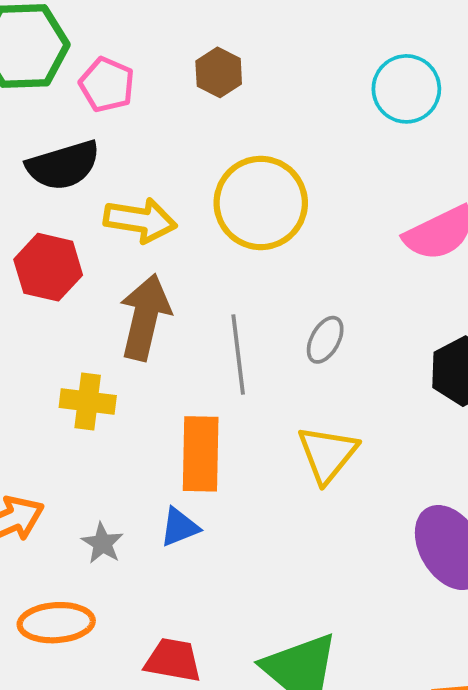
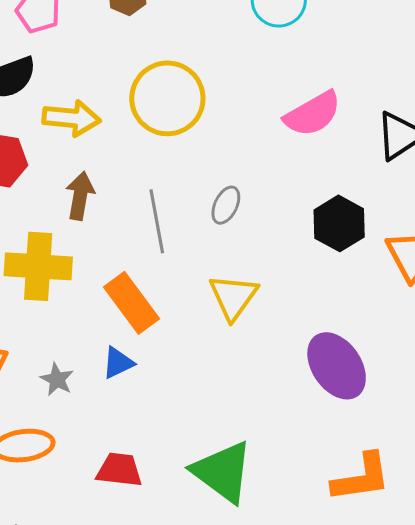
brown arrow: (145, 317) -> (80, 196), size x0.7
yellow cross: (88, 401) -> (38, 266), size x1.5
orange rectangle: (201, 454) -> (131, 303), turned -34

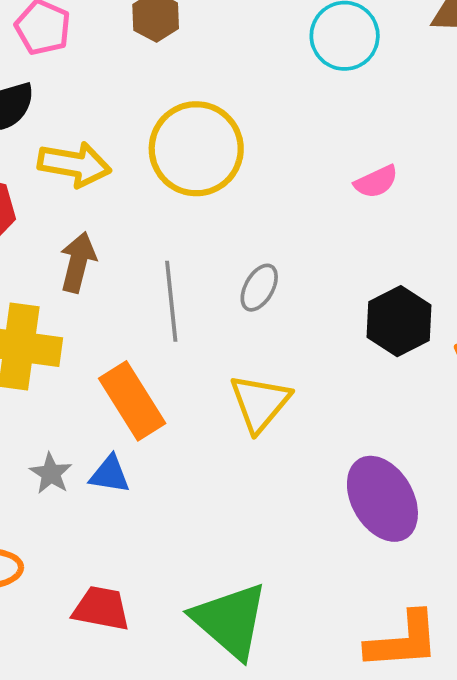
pink semicircle: (313, 114) -> (376, 182), size x0.6
blue triangle: (118, 363) -> (110, 474), turned 30
gray star: (57, 379) -> (51, 474), moved

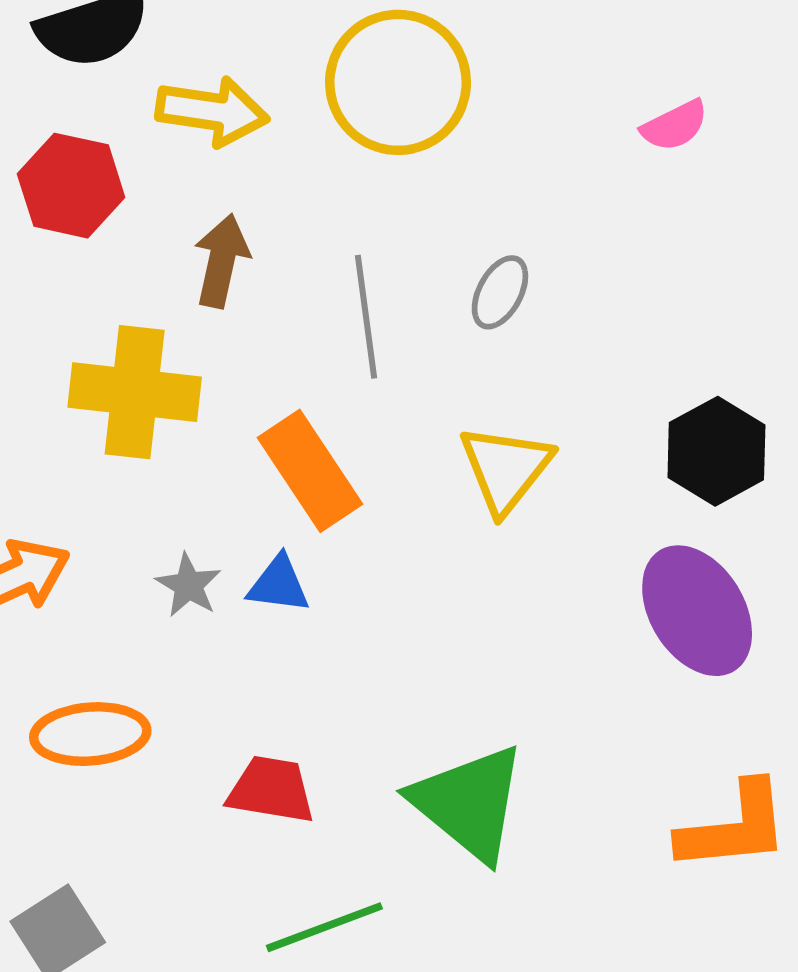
black hexagon: (399, 321) -> (716, 451), moved

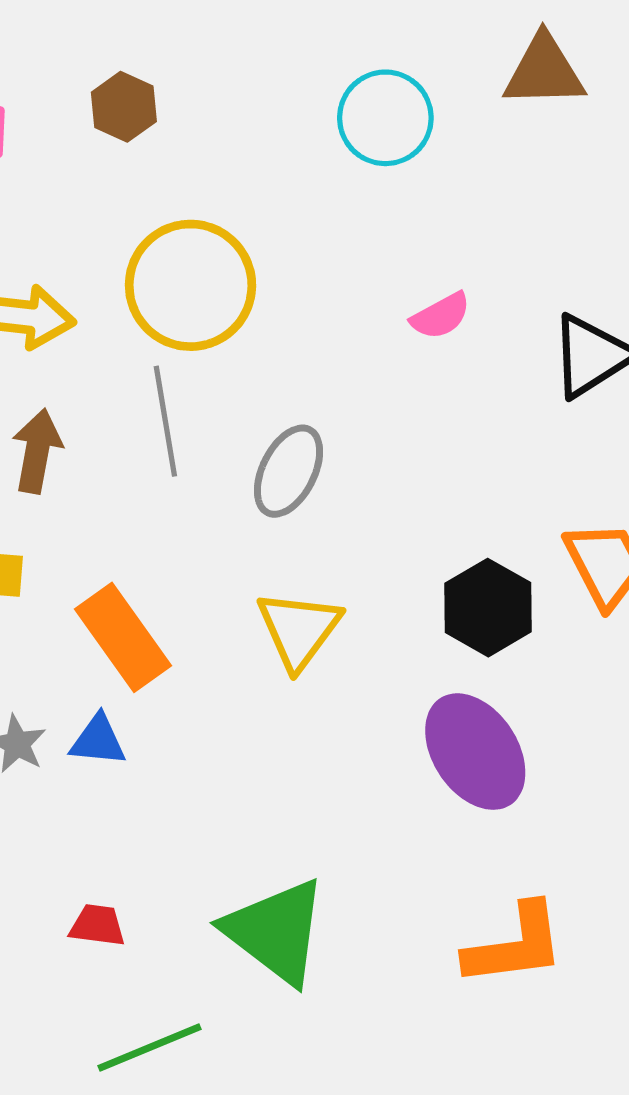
gray ellipse: (500, 292) -> (288, 471), size x1.4
gray line: (366, 317) -> (165, 421), moved
red trapezoid: (271, 790) -> (97, 925), size x0.7

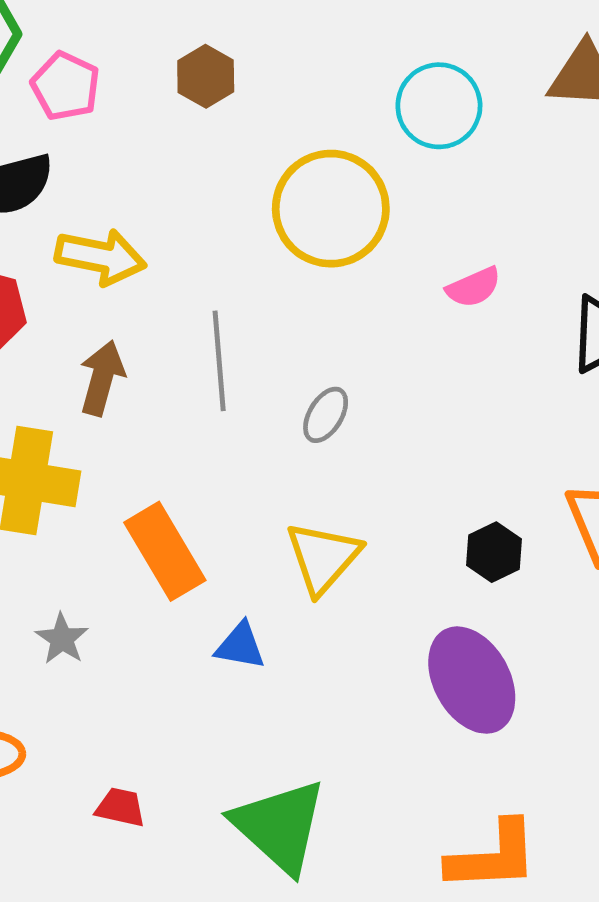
yellow circle: (191, 285) -> (331, 209), moved
gray ellipse: (288, 471) -> (326, 415), size x0.7
black hexagon: (488, 608) -> (494, 552), size x0.7
blue triangle: (98, 740) -> (240, 646), moved

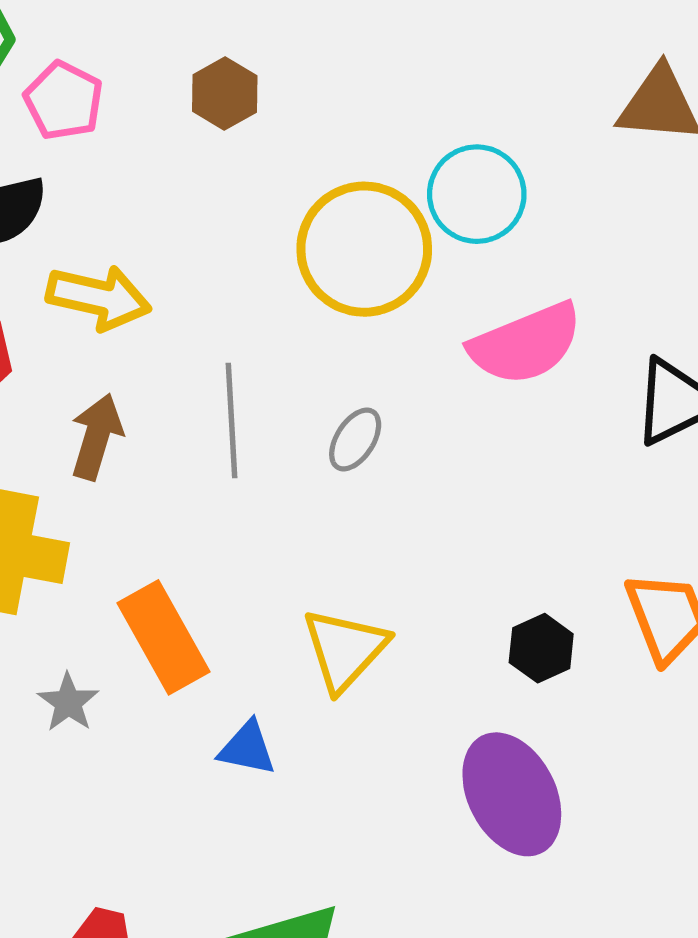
cyan circle: (439, 106) -> (477, 194), moved
pink semicircle: (474, 287) -> (526, 344), size x1.8
gray ellipse: (326, 415) -> (355, 439), moved
gray star: (62, 639) -> (68, 702), moved

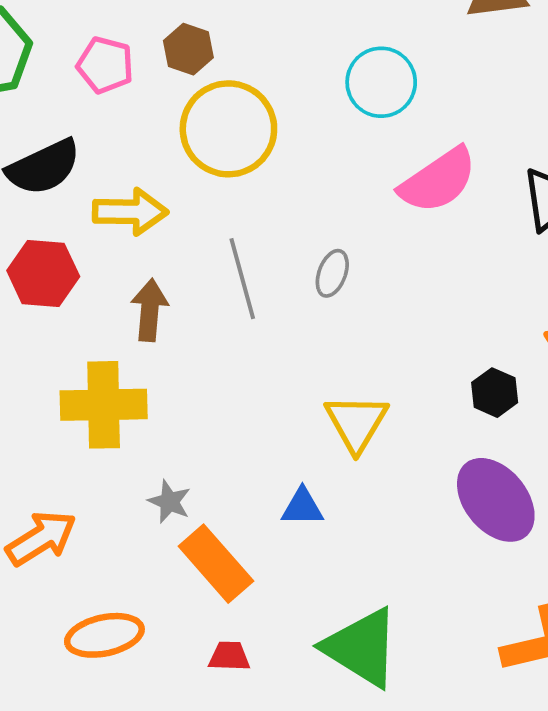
pink pentagon: (64, 101) -> (105, 65), moved
yellow circle: (364, 249) -> (228, 129), moved
orange rectangle: (164, 637) -> (216, 564), moved

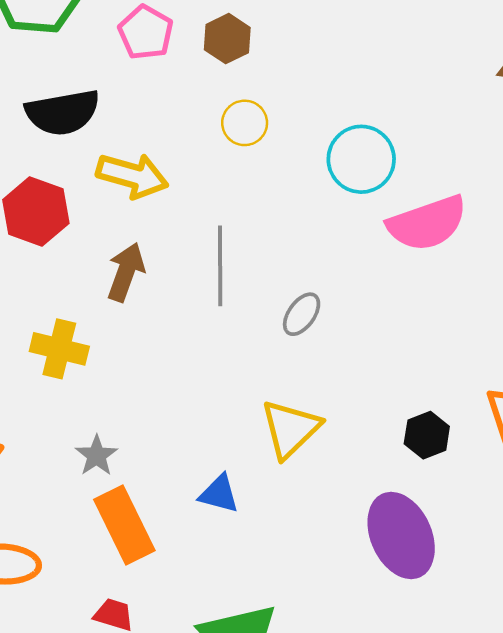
cyan circle: (381, 82) -> (361, 159), moved
yellow circle: (228, 129) -> (245, 123), size x0.5
gray ellipse: (332, 273) -> (302, 314), moved
yellow cross: (104, 405) -> (59, 349), size x0.7

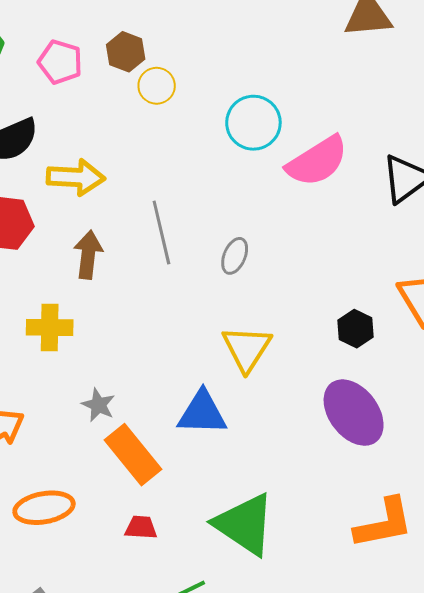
yellow circle: (245, 123) -> (157, 86), moved
blue triangle: (219, 494) -> (202, 413), size x1.5

